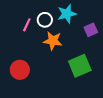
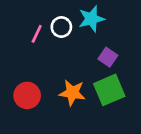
purple square: (91, 30) -> (108, 57), moved, turned -32
orange star: (53, 41) -> (72, 93), moved

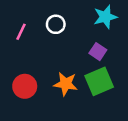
cyan star: (91, 19) -> (105, 17), moved
pink line: (37, 34) -> (21, 32), moved

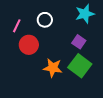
green square: (99, 81) -> (80, 66), turned -30
red circle: (25, 86) -> (29, 45), moved

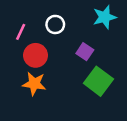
purple square: (79, 42) -> (85, 52), moved
orange star: (53, 68) -> (34, 84), moved

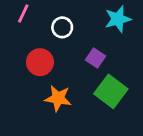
pink line: (21, 32) -> (23, 14), moved
orange star: (34, 84) -> (58, 98), moved

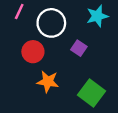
white circle: (62, 27) -> (51, 23), size x1.6
green square: (111, 91) -> (92, 93), moved

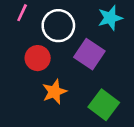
purple square: (79, 48) -> (89, 54), size x1.6
orange star: (48, 82) -> (54, 92), turned -30

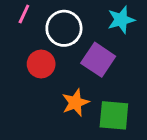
orange star: (54, 92) -> (75, 103), moved
green square: (104, 105) -> (114, 115), turned -32

